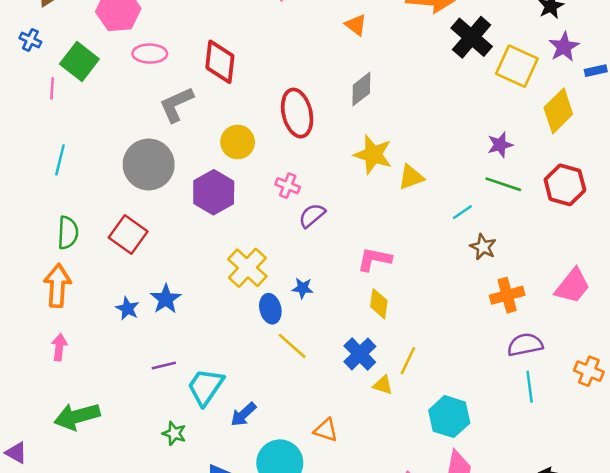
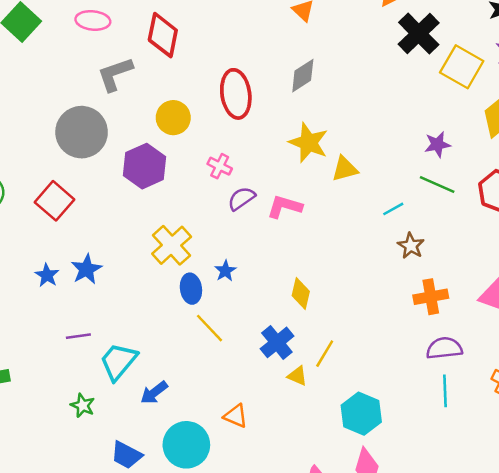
pink L-shape: (374, 259) -> (285, 207), moved
blue star: (303, 288) -> (225, 271), turned 30

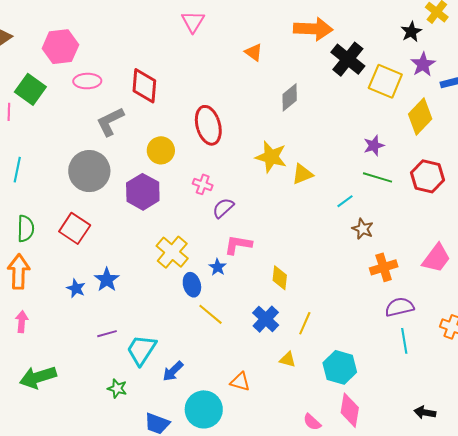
gray diamond: (303, 76) -> (290, 97), moved
pink L-shape: (285, 207) -> (238, 245), moved
yellow triangle: (297, 376) -> (288, 360), moved

